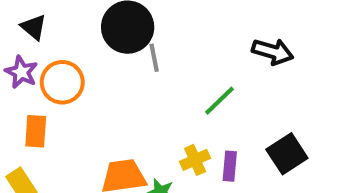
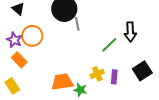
black arrow: (273, 52) -> (130, 32), moved, turned 72
purple star: (21, 72) -> (14, 40), moved
orange rectangle: (36, 131) -> (19, 60), turned -49

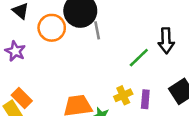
orange circle: (32, 36) -> (52, 28), moved
orange rectangle: (19, 60) -> (22, 98), moved

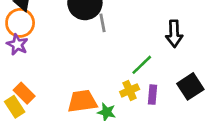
orange circle: (52, 28) -> (20, 23), moved
green line: (139, 58) -> (142, 65), moved

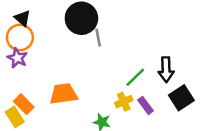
black arrow: (174, 34) -> (166, 70), moved
purple rectangle: (153, 95) -> (146, 105), turned -42
orange trapezoid: (82, 101) -> (63, 94), moved

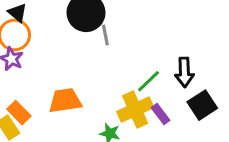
yellow cross: (124, 102) -> (135, 110), size x1.6

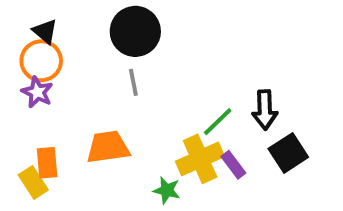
gray line: (105, 35) -> (133, 82), moved
orange rectangle: (19, 113) -> (47, 163), turned 40

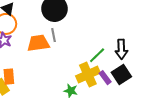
orange trapezoid: (108, 147) -> (38, 43), moved
black square: (288, 153) -> (121, 75), moved

